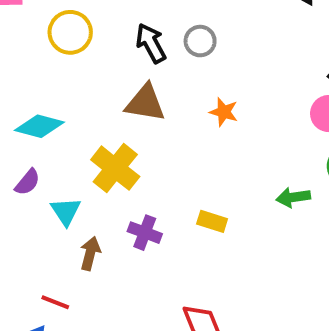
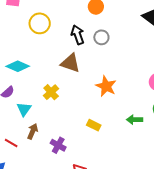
orange star: (224, 112) -> (106, 86), moved, size x1.5
yellow cross: (115, 168) -> (51, 92), size x0.7
purple cross: (145, 233) -> (58, 145), moved
red line: (55, 302) -> (11, 143), moved

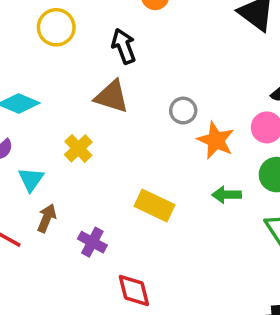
gray circle: (101, 37) -> (183, 111), moved
orange star: (106, 86) -> (216, 140), moved
yellow rectangle: (94, 125) -> (154, 205), size x1.5

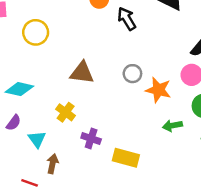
black arrow: (124, 46) -> (127, 19), moved
yellow rectangle: (154, 205) -> (126, 158), moved
purple cross: (92, 242) -> (91, 138), moved

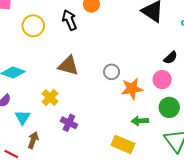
black arrow: (127, 19) -> (70, 20), moved
orange star: (158, 90) -> (132, 89), turned -30
yellow rectangle: (126, 158) -> (123, 144), moved

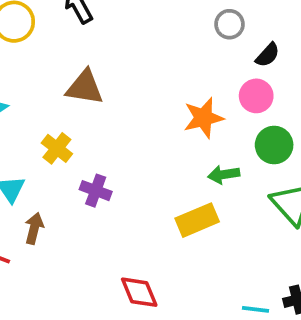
gray circle: (112, 72) -> (229, 24), moved
yellow rectangle: (123, 144) -> (197, 220), turned -40

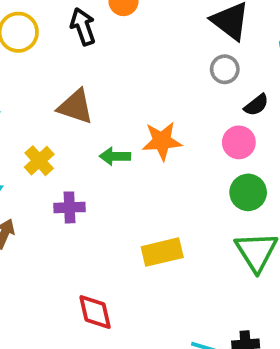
orange star: (203, 118) -> (162, 141), moved
green arrow: (224, 174) -> (115, 156), moved
purple cross: (96, 191) -> (70, 207), turned -32

